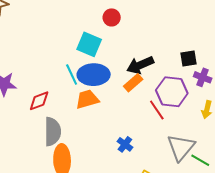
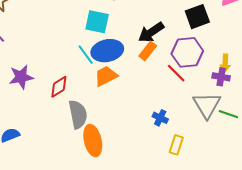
black square: (189, 59) -> (197, 17), size x1.4
purple cross: (203, 77) -> (221, 77), moved
blue cross: (125, 144) -> (160, 118), moved

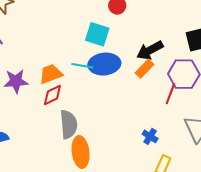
cyan line: (86, 55) -> (82, 66), turned -50
red line: (176, 73) -> (170, 94), turned 60
orange trapezoid: (106, 76) -> (51, 74), moved

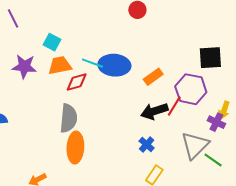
cyan square: (97, 34) -> (52, 42), moved, size x0.7
black arrow: (150, 50) -> (154, 111), moved
red diamond: (52, 95) -> (77, 82), moved

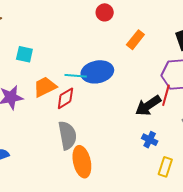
cyan square: (52, 42) -> (24, 54), moved
orange rectangle: (153, 77) -> (135, 40), moved

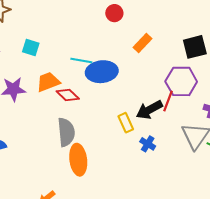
cyan line: (76, 76) -> (81, 60), moved
red diamond: (65, 98) -> (68, 95), turned 70
yellow rectangle: (165, 167) -> (126, 123), moved, turned -48

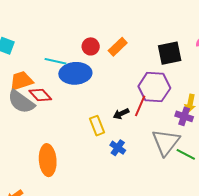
red circle: (114, 13) -> (91, 46), moved
black arrow: (149, 110) -> (121, 114), size x0.6
gray semicircle: (66, 132) -> (21, 102), moved, turned 128

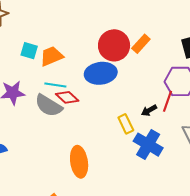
red circle: (91, 46) -> (114, 45), size x1.8
cyan line: (56, 61) -> (55, 85), moved
orange trapezoid: (21, 81) -> (52, 56), moved
blue cross: (118, 148) -> (148, 145), size x1.8

